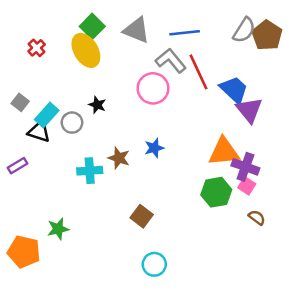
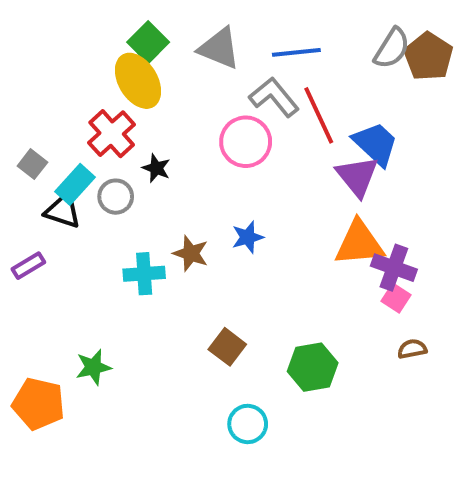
red cross: (37, 48) -> (112, 134), moved, size x1.6
purple triangle: (249, 110) -> (357, 176), moved
green hexagon: (216, 192) -> (313, 367), moved
brown semicircle: (257, 217) -> (412, 349), turned -48

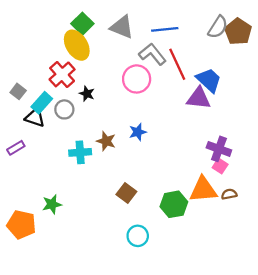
purple triangle: (357, 176) -> (199, 98), turned -45
orange triangle: (359, 243) -> (203, 190), moved

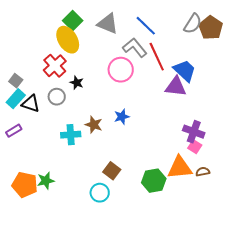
blue line: (165, 29) -> (146, 26), turned 50
cyan rectangle: (42, 103) -> (16, 99), moved
orange pentagon: (21, 225) -> (25, 185), moved
cyan circle: (138, 236) -> (100, 193), moved

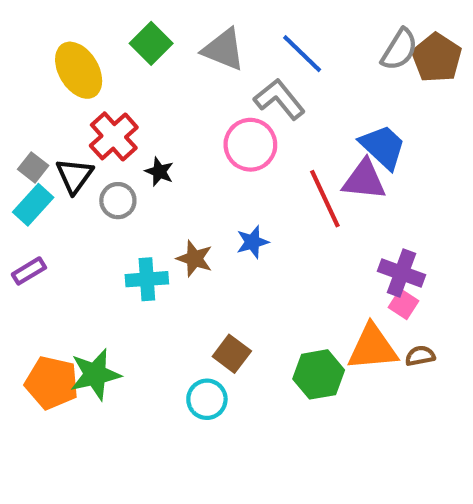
yellow ellipse: (68, 40) -> (79, 70), moved
red line: (157, 57) -> (325, 199), moved
black triangle: (31, 104) -> (74, 176), moved, turned 48
green star: (46, 181) -> (95, 374), size x1.4

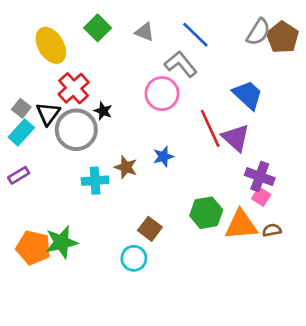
gray triangle: (223, 50) -> (145, 32), size x0.7
purple triangle: (364, 180) -> (236, 138), moved, turned 36
gray circle: (118, 201) -> (76, 130), size x1.8
green hexagon: (319, 374) -> (206, 213), moved

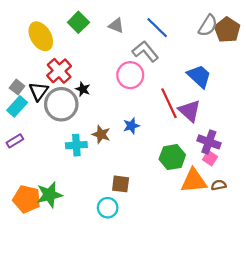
green hexagon: (206, 213) -> (172, 157), moved
brown square: (150, 229) -> (121, 184), turned -30

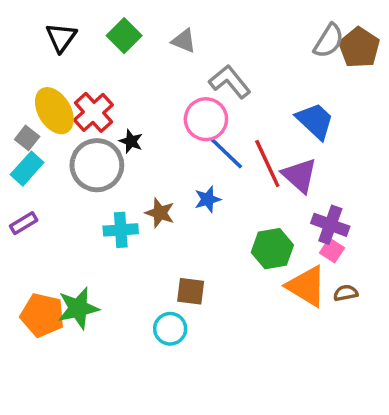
blue line: (157, 28) -> (226, 153), moved
yellow ellipse: (41, 36) -> (54, 111), moved
black triangle: (39, 91) -> (61, 37), moved
orange triangle: (194, 181) -> (306, 286), turned 36

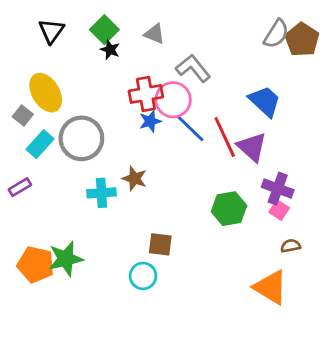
red cross: (93, 112) -> (146, 94), moved, turned 32
black star: (131, 141) -> (110, 50), moved
cyan rectangle: (27, 169) -> (40, 144), moved
blue star: (208, 199) -> (150, 121), moved
orange triangle: (306, 286) -> (270, 287), moved

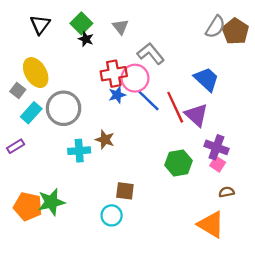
gray triangle: (154, 34) -> (120, 27), turned 30

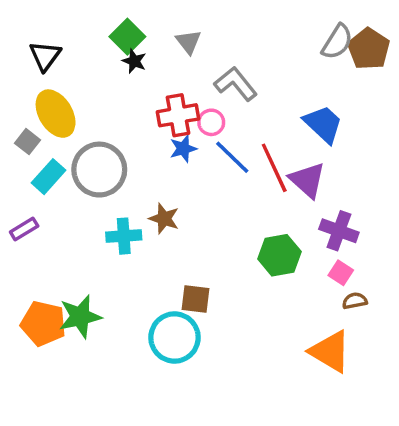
black triangle: (40, 25) -> (45, 56), moved
pink circle: (135, 78) -> (211, 122), size x0.6
pink square: (218, 164) -> (341, 273), moved
cyan circle: (112, 215) -> (174, 337), size x1.5

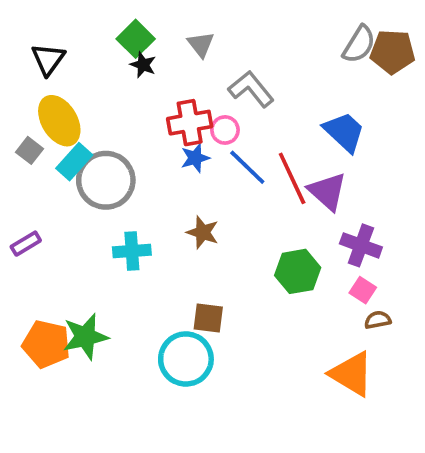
brown pentagon: (369, 49) -> (393, 52), turned -30
cyan rectangle: (49, 177) -> (74, 162), moved
brown star: (164, 219) -> (203, 232), moved

